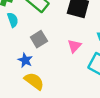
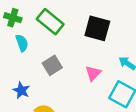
blue star: (25, 60) -> (21, 90), moved

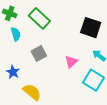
black square: (97, 28) -> (91, 28), moved

